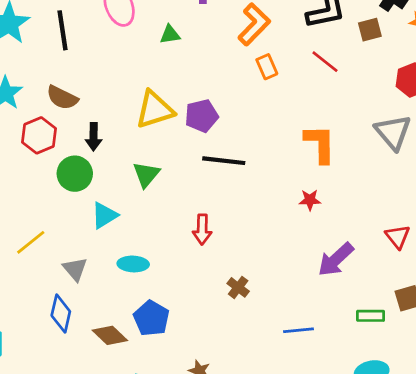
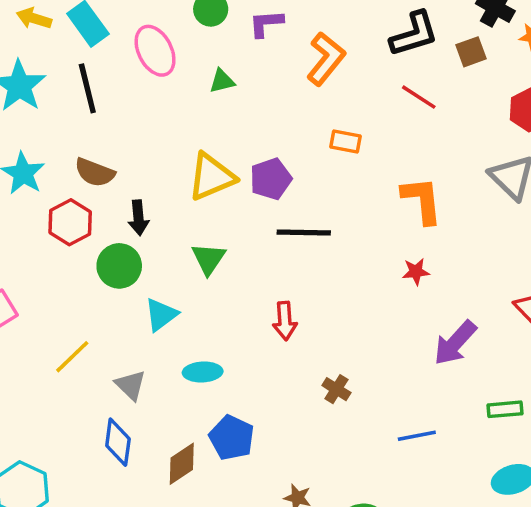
orange rectangle: (267, 67) -> (346, 142), moved, turned -50
brown diamond: (110, 335) -> (182, 464), turned -72

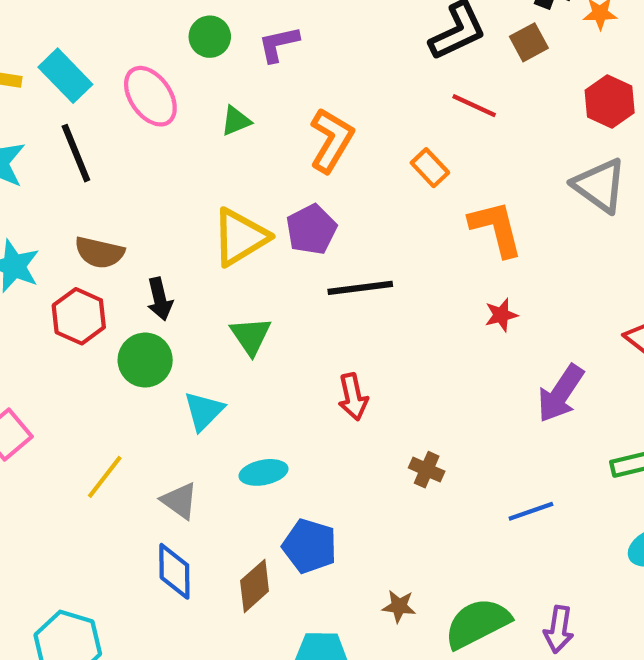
orange L-shape: (326, 59) -> (331, 140), moved
orange rectangle: (346, 142) -> (430, 168), moved, turned 44

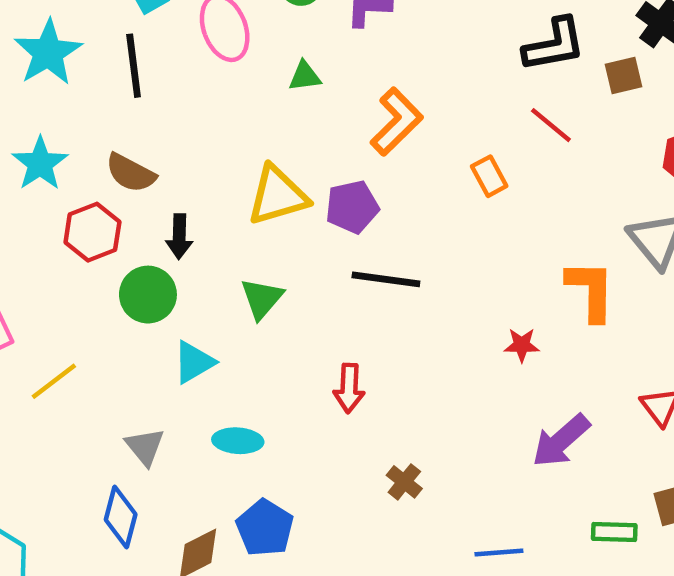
orange L-shape: (496, 228) -> (591, 290), moved
yellow line: (105, 477) -> (54, 381), moved

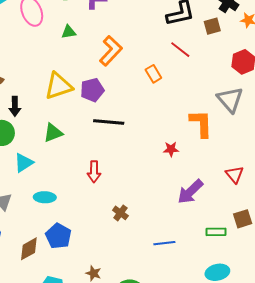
green triangle: (262, 299) -> (53, 133), turned 30

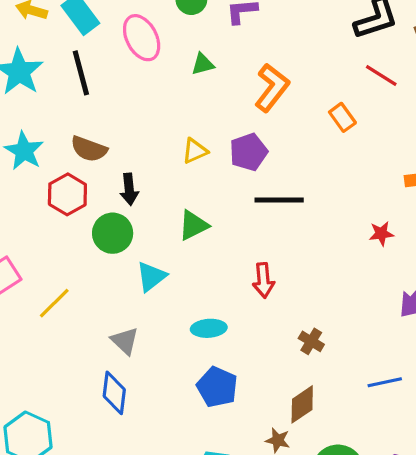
yellow triangle: (58, 86) -> (195, 151), size x0.6
cyan ellipse: (45, 197) -> (209, 328), moved
brown diamond: (29, 249) -> (302, 404), moved

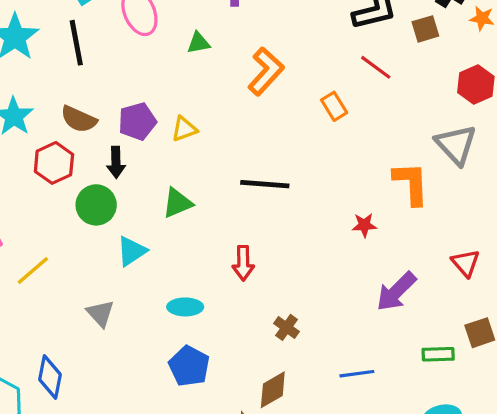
purple pentagon: (249, 152) -> (137, 121), moved
blue diamond: (114, 393) -> (50, 377), moved

